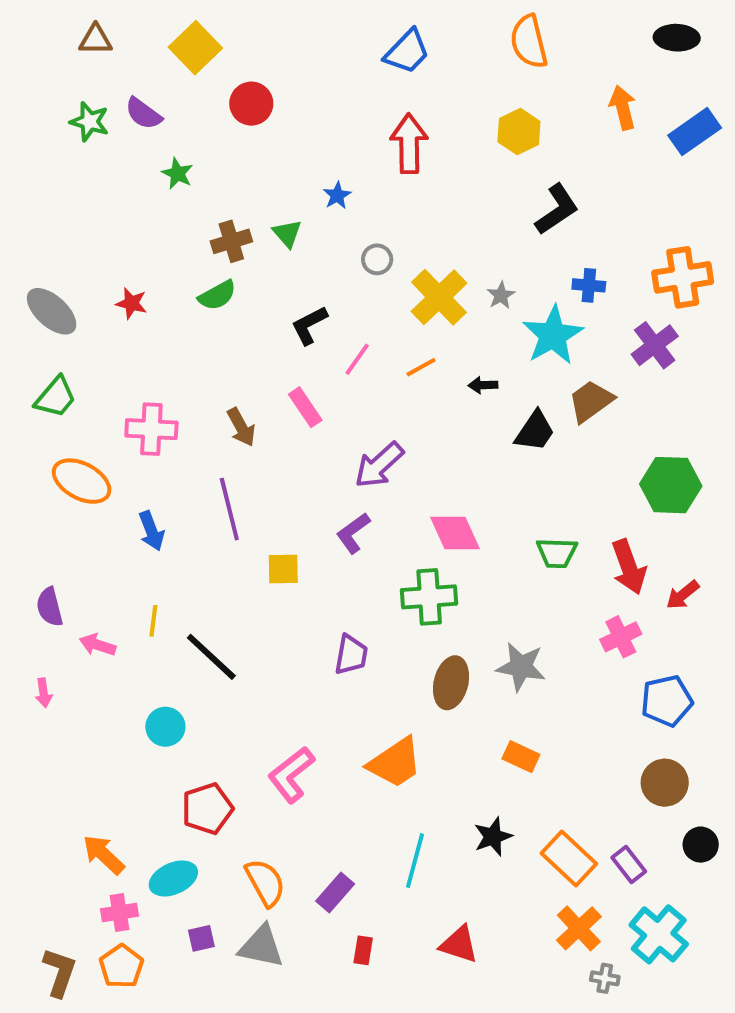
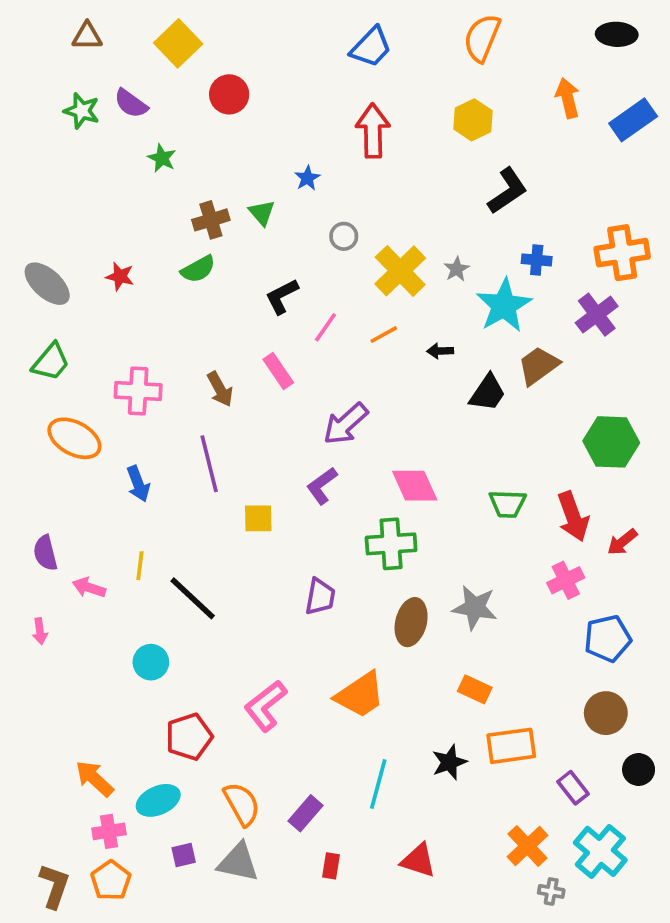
orange semicircle: (529, 42) -> (482, 38), turned 36
orange rectangle: (569, 859) -> (511, 746), moved, turned -51

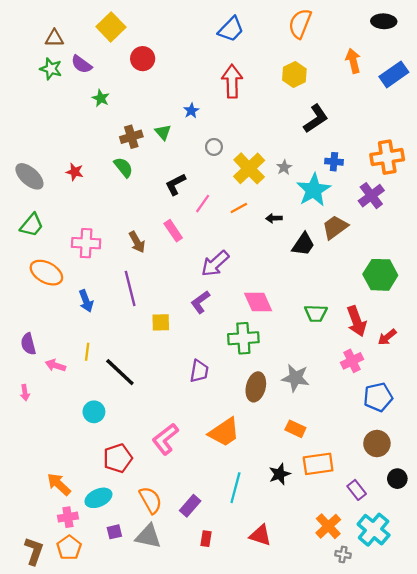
brown triangle: (87, 36) -> (54, 38), moved
green semicircle: (198, 269) -> (123, 167), turned -100

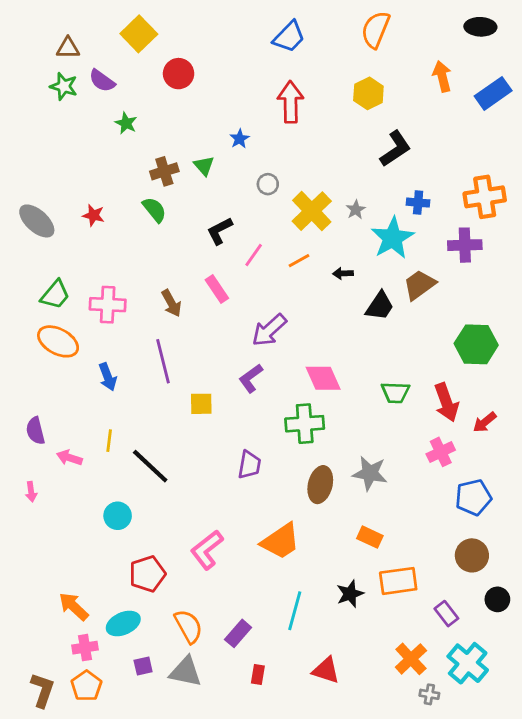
purple cross: (371, 196) -> (465, 245), turned 35
green trapezoid: (32, 225) -> (55, 295), moved

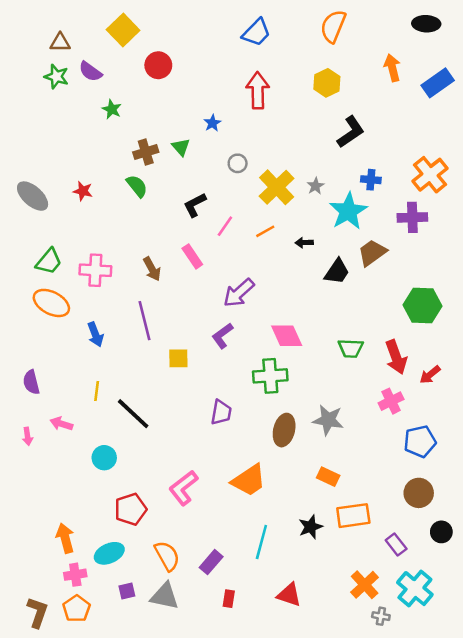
orange cross: (485, 197) -> (430, 175), turned -30
pink arrow: (69, 458) -> (61, 424), moved
orange arrow: (74, 606) -> (65, 538), turned 32

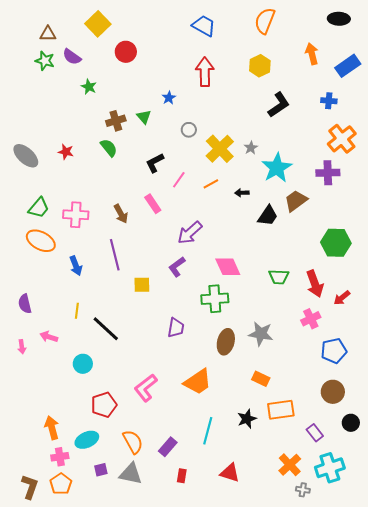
blue trapezoid: (256, 33) -> (204, 26), turned -105
blue cross: (371, 180) -> (329, 101), moved
cyan cross: (415, 589) -> (330, 468), turned 32

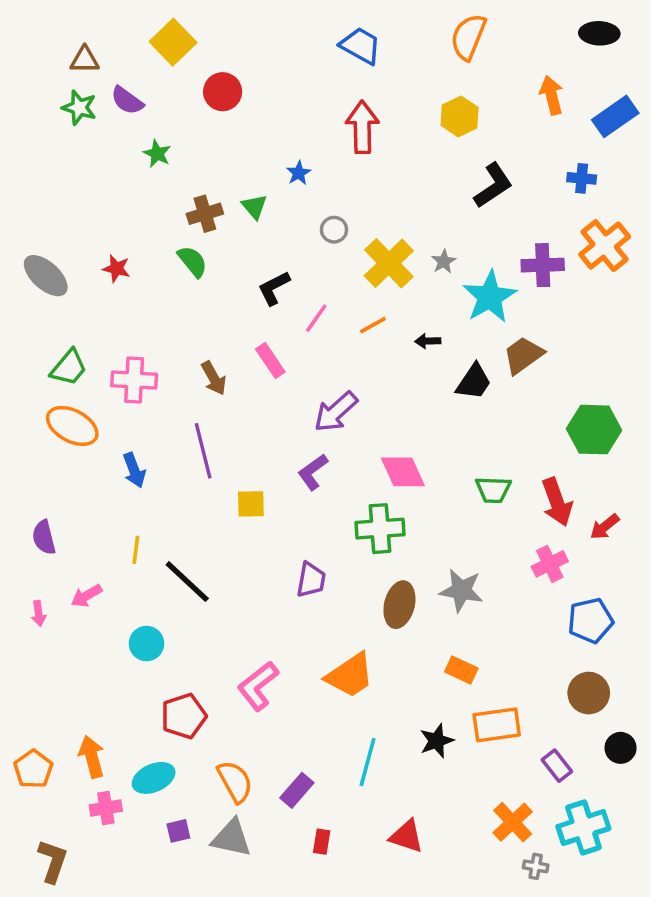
purple cross: (328, 173) -> (543, 265), moved
pink arrow: (49, 337) -> (86, 596), turned -48
orange pentagon: (61, 484) -> (33, 769), moved

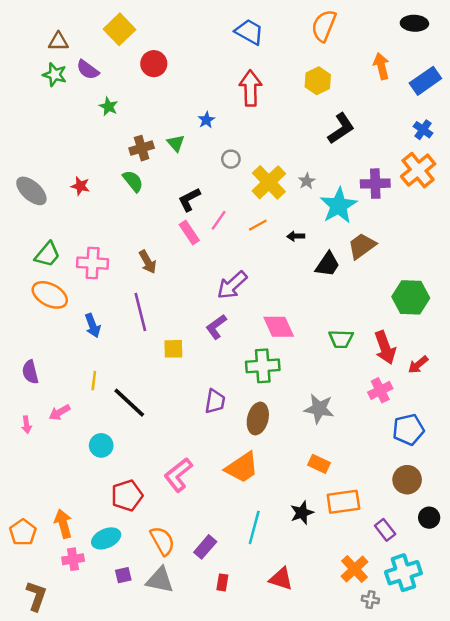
blue cross: (582, 178) -> (423, 130), moved, turned 30
pink rectangle: (270, 361) -> (189, 233), moved
brown ellipse: (399, 605) -> (258, 419), moved

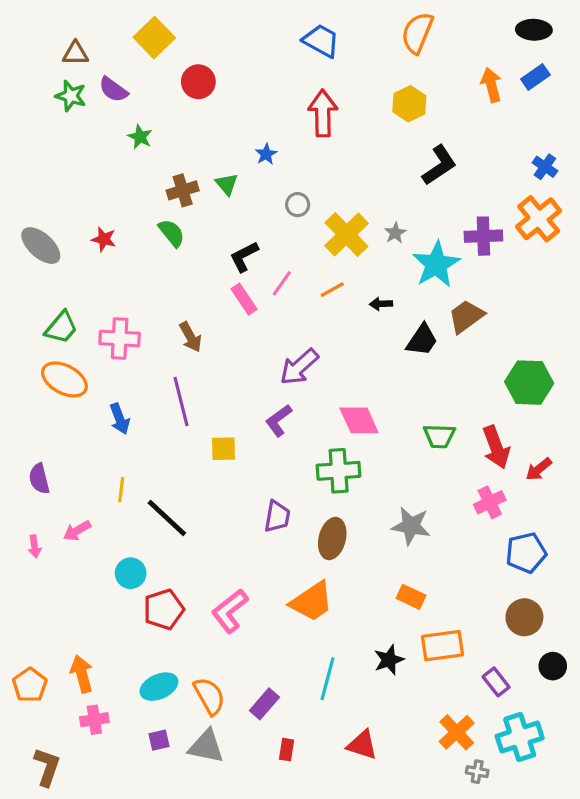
blue rectangle: (425, 81) -> (535, 77), moved, size x0.7
red pentagon: (127, 496) -> (164, 609), moved
cyan ellipse: (106, 538) -> (159, 687), moved

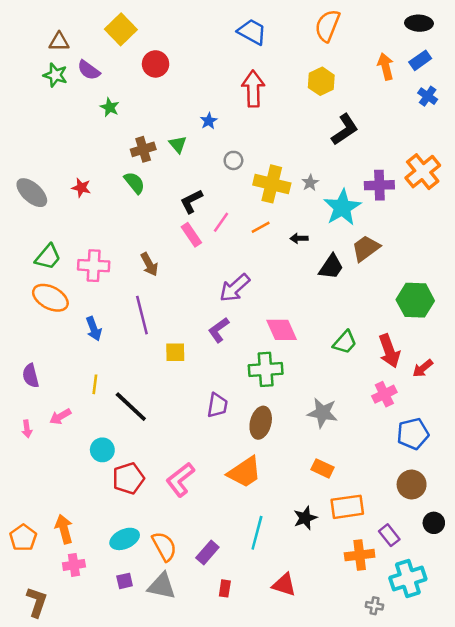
blue cross: (545, 167) -> (428, 96), moved
yellow cross: (346, 235) -> (272, 184), turned -32
green trapezoid: (439, 436) -> (345, 342), turned -50
orange cross: (457, 732) -> (360, 555), moved, turned 36

